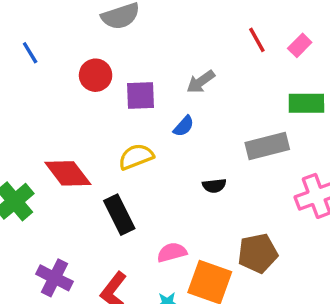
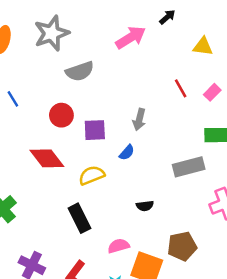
gray arrow: (201, 82) -> (139, 120), turned -40
red diamond: (68, 173) -> (47, 158), moved
black semicircle: (214, 186) -> (145, 206), moved

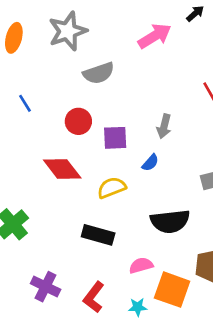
black semicircle: (145, 206) -> (170, 221), size x2.0
black rectangle: (80, 218) -> (98, 235), turned -48

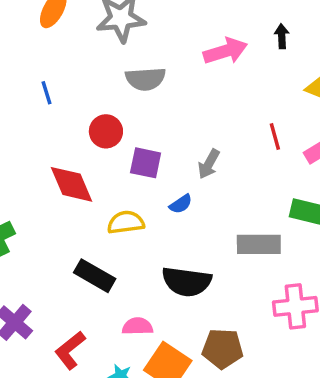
black arrow: (195, 13) -> (282, 36), turned -66

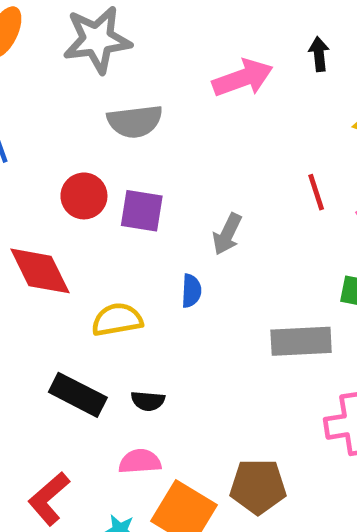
purple square: (146, 163) -> (142, 211), moved
blue semicircle: (181, 204) -> (191, 291), turned -50
black semicircle: (187, 282) -> (148, 401), moved, size x0.5

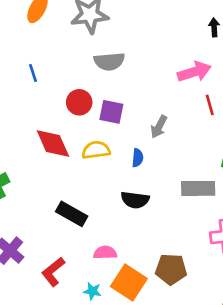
pink arrow: (243, 78) -> (194, 72), moved
yellow semicircle: (117, 320) -> (96, 150), moved
black semicircle: (148, 401) -> (135, 200), moved, size x1.5

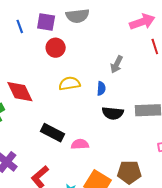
purple square: (111, 112) -> (46, 22), moved
red diamond: (53, 144) -> (20, 92), moved
black semicircle: (135, 200) -> (113, 113), moved
pink semicircle: (105, 253) -> (80, 144), moved

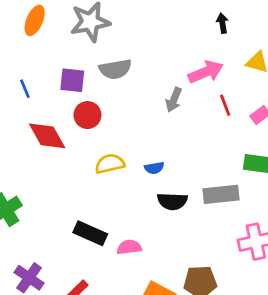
blue line: (20, 26) -> (25, 89), moved
gray arrow: (117, 64) -> (174, 100), moved
blue semicircle: (101, 88) -> (154, 168), turned 80
red diamond: (20, 92) -> (47, 136), moved

